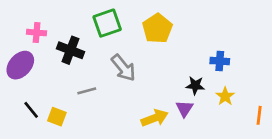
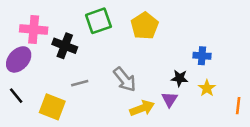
pink cross: (37, 33) -> (34, 30), size x1.5
gray arrow: (123, 68) -> (125, 79), moved
black line: (31, 110) -> (16, 96), moved
yellow square: (57, 117) -> (52, 107), size x1.5

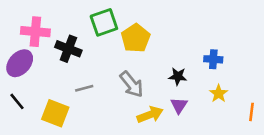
yellow pentagon: (145, 26) -> (136, 38), moved
black star: (180, 78) -> (178, 76), moved

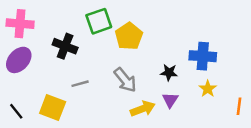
pink cross: (35, 32) -> (20, 24), moved
blue cross: (213, 59) -> (203, 56), size x1.5
black line: (17, 101) -> (16, 111), moved

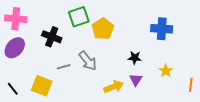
blue cross: (203, 56) -> (162, 29), moved
gray arrow: (125, 80) -> (88, 61), moved

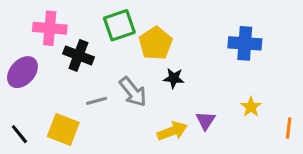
pink cross: (16, 19) -> (50, 28), moved
black star: (135, 58) -> (174, 78), moved

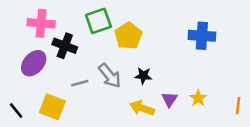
purple ellipse: (22, 72) -> (34, 63), moved
black star: (174, 78) -> (143, 76), moved
yellow star: (251, 107) -> (198, 98), moved
yellow arrow: (172, 131) -> (142, 108), turned -140

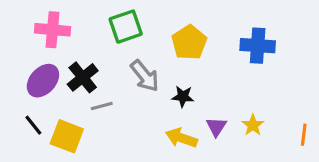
yellow pentagon: (128, 36) -> (189, 42), moved
black cross: (65, 46) -> (83, 77), moved, turned 30
gray arrow: (110, 76) -> (145, 76), moved
black line: (16, 111) -> (33, 125), moved

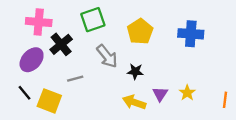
black cross: (83, 77) -> (61, 44), moved

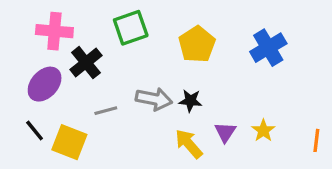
blue cross: (191, 34) -> (268, 48), turned -35
gray arrow: (107, 56) -> (154, 99), moved, turned -40
yellow arrow: (134, 102) -> (189, 144), turned 30

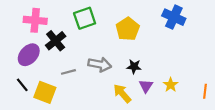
blue cross: (268, 48) -> (174, 17), moved, turned -35
black star: (190, 101) -> (134, 67), moved

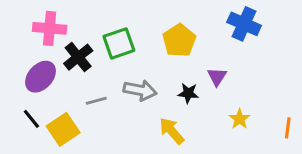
green square: (85, 18) -> (119, 43), moved
purple triangle: (146, 86) -> (217, 77), moved
yellow square: (45, 92) -> (63, 129), turned 35

